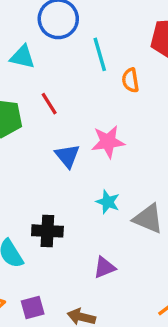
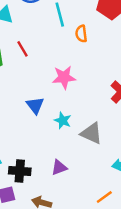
blue triangle: (67, 156) -> (35, 105), moved
black cross: (47, 231) -> (20, 171), moved

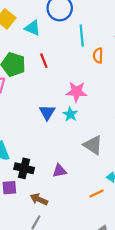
cyan star: (63, 121) -> (70, 114), moved
orange line: (104, 197) -> (97, 193), moved

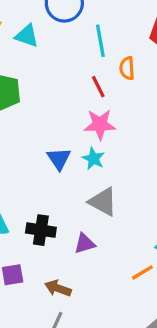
red line: (44, 61) -> (98, 87), moved
gray triangle: (93, 145) -> (103, 202), moved
black cross: (24, 168) -> (41, 230), moved

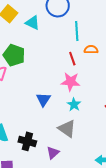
orange semicircle: (127, 68) -> (91, 50), turned 88
cyan star: (93, 159) -> (74, 104), moved
purple triangle: (85, 244) -> (53, 153), turned -32

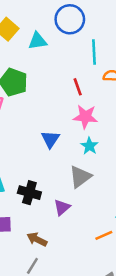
cyan triangle: (33, 23) -> (38, 41), turned -35
red line: (72, 59) -> (78, 87), moved
gray triangle: (67, 129) -> (80, 177), turned 48

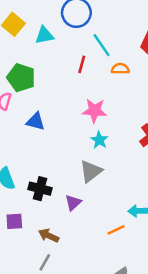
cyan line: (94, 52) -> (102, 45), turned -30
red line: (78, 87) -> (82, 64), moved, turned 36
blue triangle: (50, 139) -> (36, 121), moved, turned -48

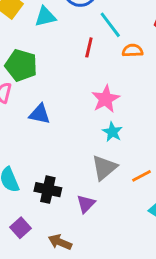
pink star: (95, 111) -> (106, 99), turned -30
purple square: (14, 221) -> (21, 228), turned -36
orange line: (116, 230) -> (142, 176), moved

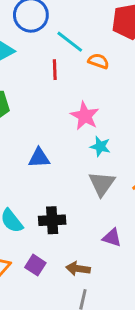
orange semicircle: (133, 50) -> (98, 61), turned 36
blue triangle: (40, 114) -> (39, 158), moved
purple triangle: (86, 204) -> (112, 238), moved, turned -42

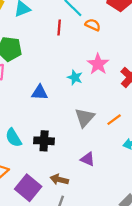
pink star: (85, 116) -> (98, 64), moved
cyan star: (100, 146) -> (75, 77), moved
purple square: (35, 265) -> (28, 188), moved, size x1.6

